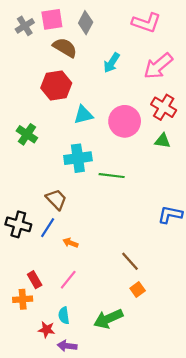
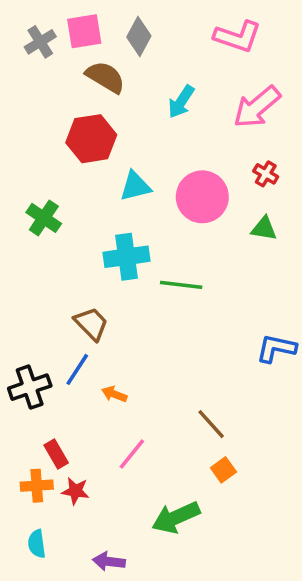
red cross: (164, 107) -> (266, 174), size x0.6
black cross: (18, 224) -> (30, 387), moved, turned -35
pink line: (68, 280) -> (132, 454), moved
cyan semicircle: (64, 315) -> (37, 544), moved
red star: (46, 330) -> (75, 491), moved

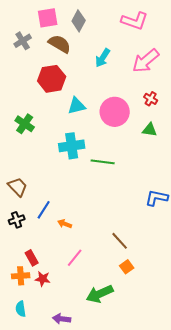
gray cross: (40, 42) -> (23, 41), moved
brown trapezoid: (91, 324) -> (18, 187), moved
black cross: (30, 387) -> (17, 220), size x0.7

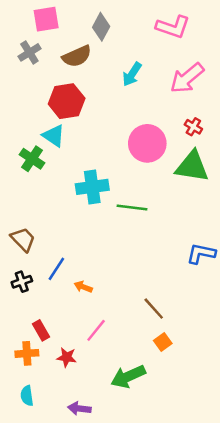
pink square: (48, 18) -> (46, 19), moved
brown semicircle: (60, 44) -> (77, 56), turned 125
cyan triangle: (77, 106) -> (54, 136), moved, turned 48
green triangle: (150, 130) -> (192, 166), size x1.8
red star: (43, 279) -> (67, 357), moved

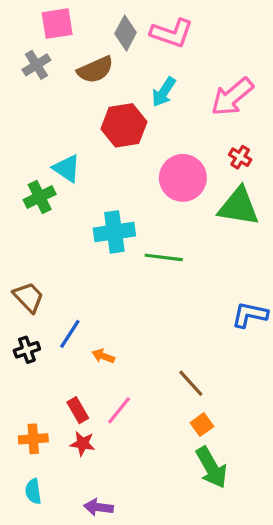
pink L-shape: (173, 27) -> (172, 33), moved
red hexagon: (67, 101) -> (124, 125), moved
green cross: (32, 159) -> (40, 197), turned 30
red rectangle: (41, 330) -> (78, 410), moved
green arrow: (128, 376) -> (211, 467), moved, turned -96

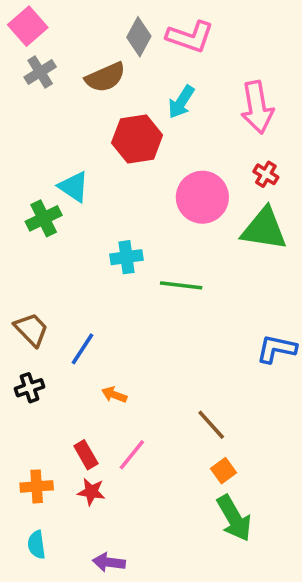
pink square: (57, 24) -> (28, 26), moved, turned -32
pink arrow: (232, 97) -> (257, 107), turned -60
cyan cross: (114, 232) -> (127, 257), size x0.7
blue line: (70, 334) -> (82, 349), moved

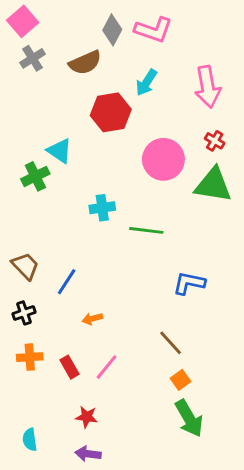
blue L-shape: (276, 349) -> (189, 283), moved
orange arrow: (114, 395) -> (92, 319), turned -36
orange cross: (37, 486) -> (30, 357), moved
red star: (91, 492) -> (87, 417), moved

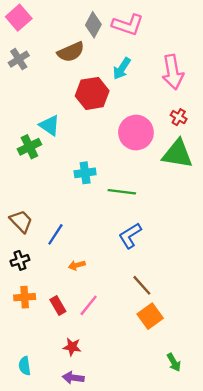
gray cross: (33, 58) -> (19, 59), moved
blue L-shape: (189, 283) -> (130, 236), moved, turned -44
orange square: (181, 380) -> (150, 316), size x1.5
green arrow: (189, 418) -> (174, 362), moved, size x0.6

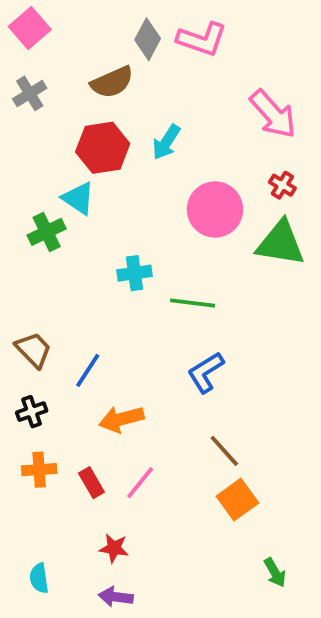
cyan arrow: (122, 69) -> (166, 142), moved
pink arrow: (173, 72) -> (273, 114), turned -32
red hexagon: (92, 93) -> (103, 148), moved
orange arrow: (77, 265) -> (121, 419), size x1.6

